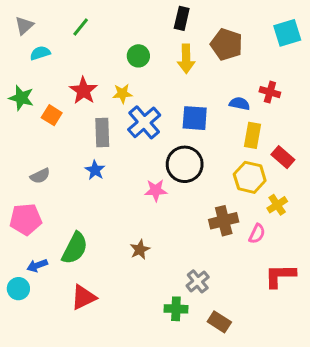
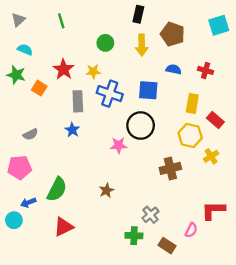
green line: (81, 27) -> (61, 21), turned -56
cyan semicircle: (40, 53) -> (25, 50), moved, turned 40
blue semicircle: (240, 104) -> (174, 69), moved
blue cross: (144, 122) -> (110, 94), turned -30
pink semicircle: (257, 234) -> (191, 230), moved

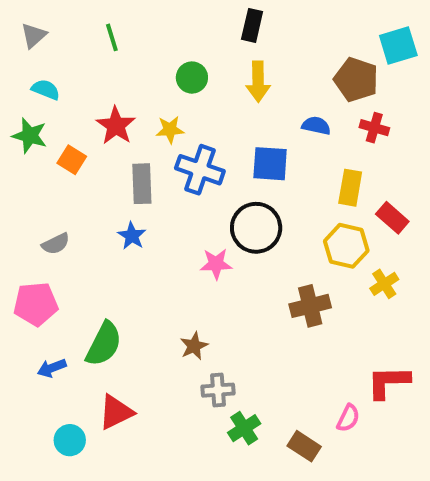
brown pentagon: (173, 34) -> (356, 80), moved
gray cross: (150, 215) -> (218, 390), moved, turned 35
cyan circle: (14, 220) -> (70, 440), moved
green cross: (134, 236) -> (244, 428), turned -35

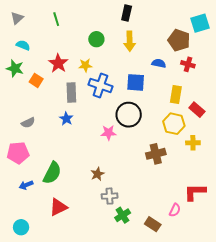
yellow cross: (384, 284) -> (193, 143), turned 32
cyan circle: (70, 440) -> (21, 227), moved

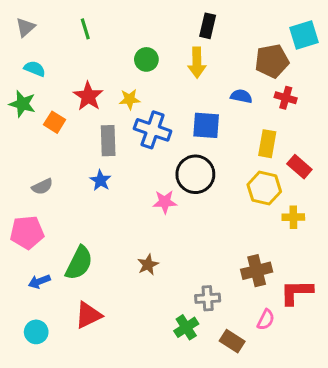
black rectangle: (127, 13) -> (208, 26), moved
brown pentagon: (179, 40) -> (272, 61), turned -30
brown cross: (156, 154) -> (257, 271), moved
gray cross: (110, 196) -> (208, 298), moved
cyan circle: (21, 227) -> (36, 332), moved

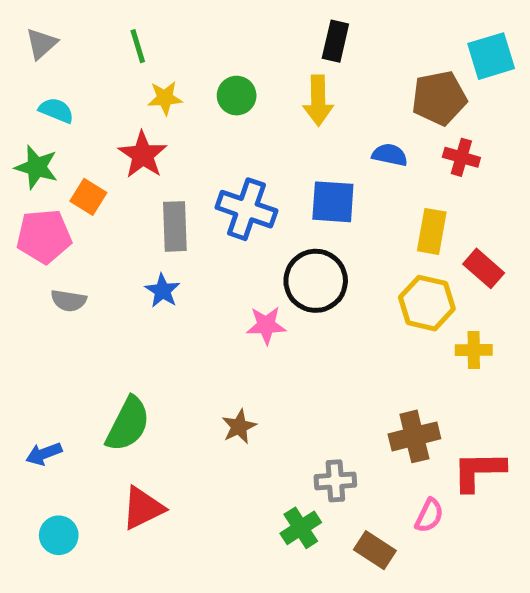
yellow star: (130, 99) -> (165, 98), moved
gray semicircle: (42, 187) -> (69, 301), turned 35
pink pentagon: (27, 232) -> (44, 236), moved
blue arrow: (39, 281) -> (44, 454), moved

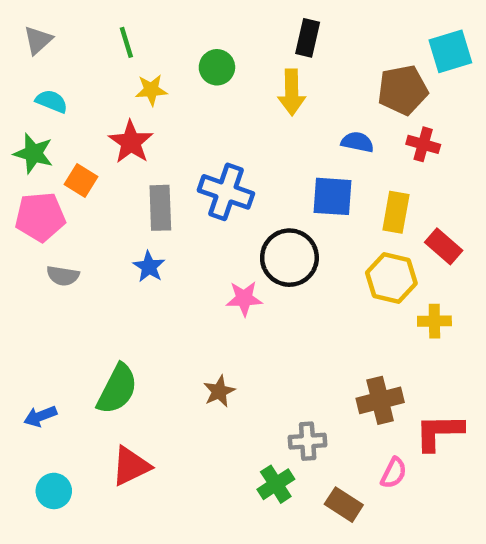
green circle: (237, 96) -> (217, 67), moved
blue square: (333, 202) -> (332, 196), moved

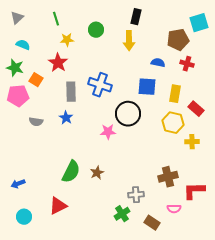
gray semicircle: (63, 276) -> (36, 122), moved
green semicircle: (117, 389) -> (71, 172), moved
pink semicircle: (394, 473) -> (174, 209), turned 64

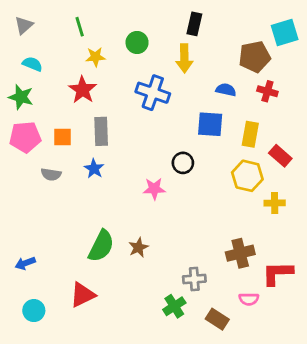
orange square: (36, 80) -> (62, 137), moved, turned -32
blue cross: (100, 85) -> (153, 93), moved
black circle: (128, 114) -> (183, 163), size x0.6

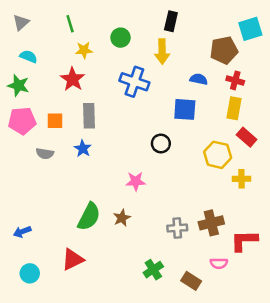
yellow rectangle: (250, 134) -> (234, 108), moved
pink star: (154, 189) -> (136, 181), moved
gray cross: (194, 279) -> (177, 228), moved

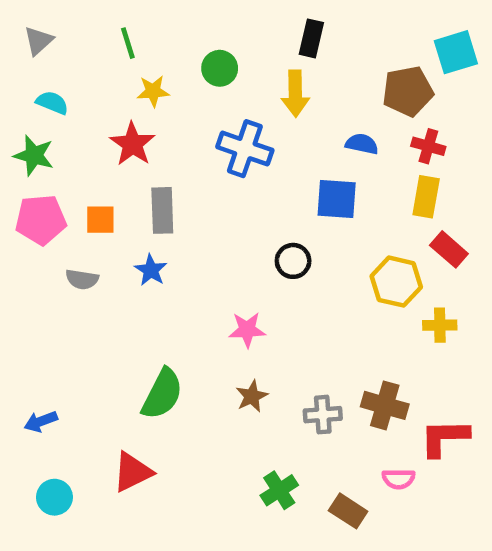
brown star: (122, 218) -> (252, 396), moved
brown cross: (211, 223) -> (385, 405), turned 30

